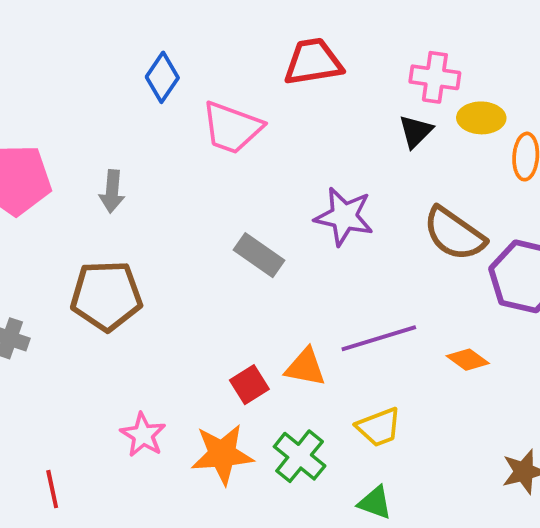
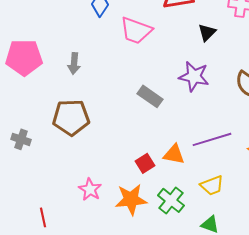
black triangle: (416, 131) -> (207, 32), moved

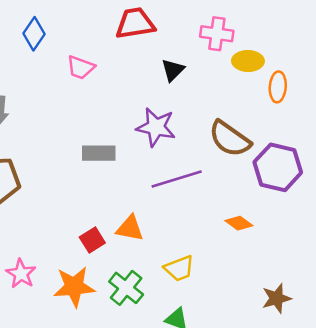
pink trapezoid: (136, 30) -> (81, 67), size x0.7
gray rectangle: (150, 96) -> (99, 153), turned -35
purple line: (212, 139) -> (177, 179), moved

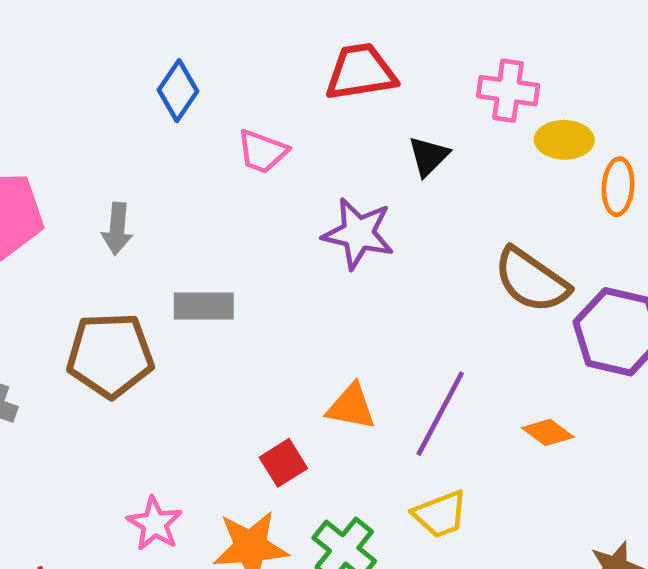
purple star: (156, 127) -> (358, 233), moved
gray rectangle: (99, 153) -> (204, 306), moved
purple line: (177, 179) -> (440, 414), moved, turned -45
orange triangle: (130, 228) -> (351, 407), moved

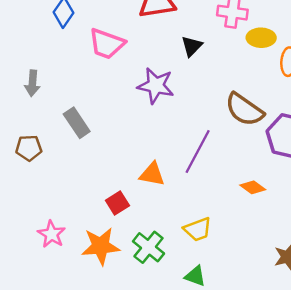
pink trapezoid: (262, 152) -> (107, 44), size x1.4
gray rectangle: (204, 306) -> (77, 123), turned 56
brown pentagon: (110, 355) -> (29, 148), size x0.6
purple line: (440, 414) -> (198, 152), moved

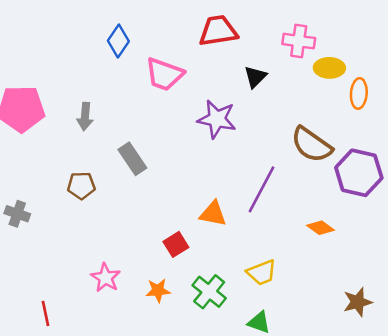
orange star: (101, 246) -> (158, 290), size x0.6

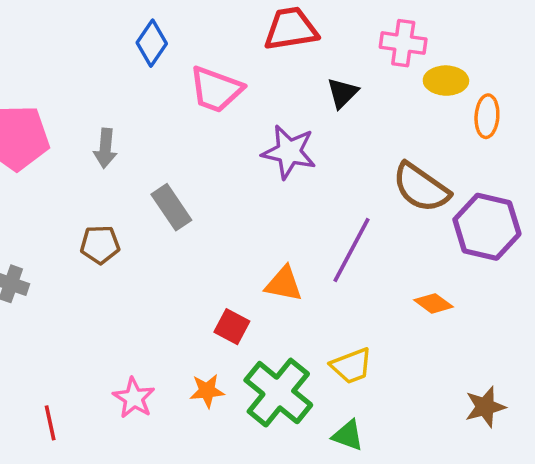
red square: (176, 244) -> (232, 327), turned -30
pink star: (106, 278) -> (134, 398), moved
green cross: (209, 292) -> (278, 393), size x1.4

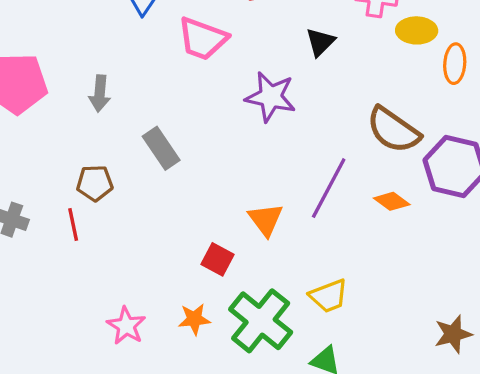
orange triangle: (284, 284) -> (266, 220), turned 42
orange diamond: (433, 303) -> (392, 201), moved
red line: (50, 423) -> (73, 225), moved

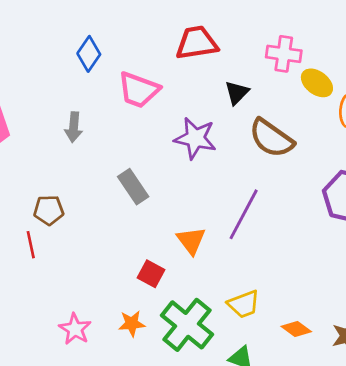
yellow ellipse: (417, 30) -> (317, 83), turned 36
gray arrow: (100, 93) -> (74, 127), moved
brown semicircle: (393, 130) -> (271, 138), moved
gray rectangle: (161, 148) -> (133, 187), moved
orange diamond: (392, 201) -> (296, 329), moved

